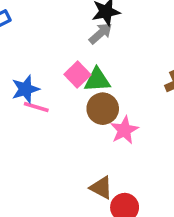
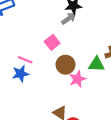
green triangle: (97, 80) -> (97, 64), moved
blue star: (25, 89) -> (20, 74), moved

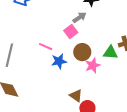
gray arrow: (69, 19) -> (79, 17), moved
blue star: (20, 74) -> (59, 61), moved

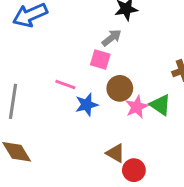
pink square: (71, 32) -> (100, 59), turned -32
green triangle: (110, 53) -> (160, 105), moved, turned 35

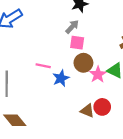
pink square: (100, 59) -> (77, 43), moved
red circle: (134, 170) -> (102, 107), moved

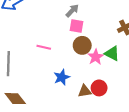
blue star: (61, 78) -> (62, 77), moved
brown triangle: (87, 111) -> (85, 91), turned -32

